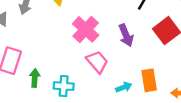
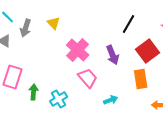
orange rectangle: (149, 80) -> (141, 79), moved
cyan cross: (64, 86) -> (59, 99), turned -36

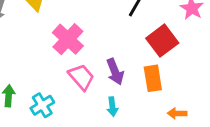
purple arrow: (113, 55) -> (115, 72), moved
cyan arrow: (111, 100) -> (112, 107), turned 104

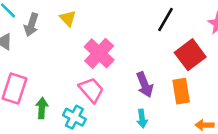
pink trapezoid: (81, 77) -> (91, 90), moved
cyan cross: (42, 105) -> (74, 117), turned -30

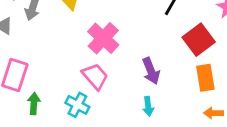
orange rectangle: (181, 91) -> (205, 78), moved
green arrow: (42, 108) -> (34, 104), moved

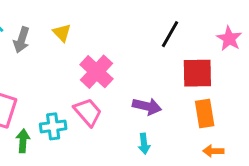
red square: (199, 40) -> (197, 73), turned 36
purple arrow: (151, 71) -> (147, 106), turned -55
cyan cross: (77, 105) -> (53, 126), moved, turned -35

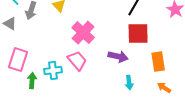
red square: (197, 73) -> (138, 34), moved
cyan arrow: (144, 144) -> (129, 83), moved
orange arrow: (213, 151) -> (164, 88), turned 32

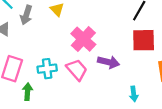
purple arrow: (118, 57) -> (109, 62), moved
cyan cross: (53, 71) -> (47, 69), moved

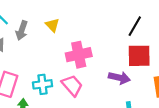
pink cross: (83, 39) -> (79, 55), turned 35
purple arrow: (109, 62) -> (119, 78), moved

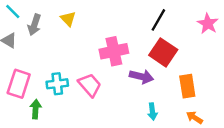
pink cross: (79, 55) -> (114, 51), moved
red square: (139, 56) -> (163, 52), turned 35

